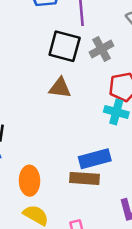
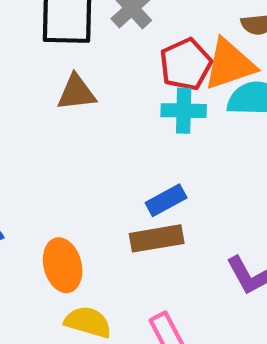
blue rectangle: (95, 159) -> (166, 200), size x0.7

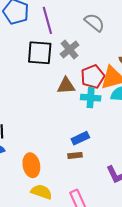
brown triangle: (76, 93) -> (66, 86), moved
brown rectangle: (157, 238) -> (75, 155), size x0.6

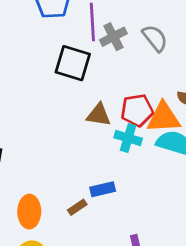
gray cross: (70, 50) -> (113, 37), moved
brown rectangle: (75, 155) -> (77, 207), moved, turned -40

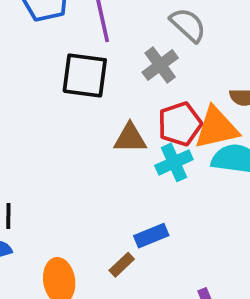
gray cross: (113, 37) -> (160, 65), moved
cyan cross: (128, 138) -> (174, 162), turned -32

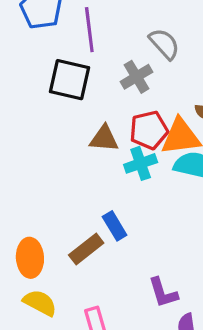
blue rectangle: (151, 236) -> (115, 226), turned 76
brown rectangle: (122, 265) -> (86, 249), size x1.5

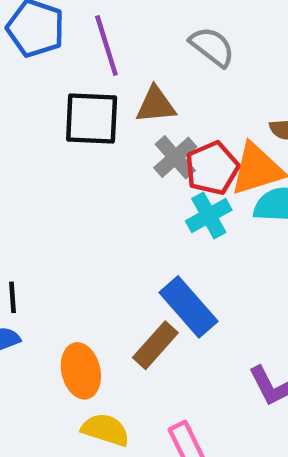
gray cross: (137, 77) -> (175, 157), moved
brown triangle: (104, 139) -> (156, 105), moved
blue rectangle: (115, 226) -> (188, 307), size x1.5

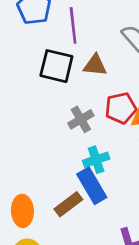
gray cross: (175, 157) -> (81, 119), moved
cyan cross: (209, 215) -> (96, 160), moved

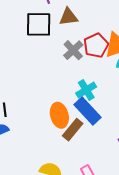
gray cross: (81, 119) -> (73, 50), moved
orange ellipse: (22, 211) -> (59, 115), moved

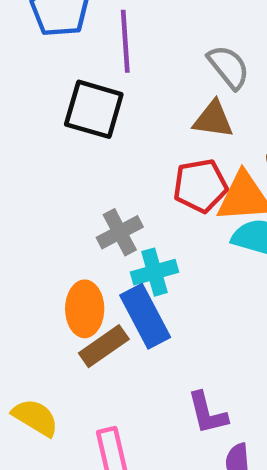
brown triangle: (68, 17) -> (213, 119), moved
gray cross: (73, 50) -> (120, 232), moved

